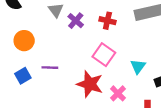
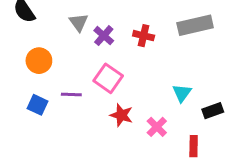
pink square: (104, 55) -> (108, 78), moved
blue square: (23, 76) -> (37, 105), turned -35
red star: (90, 84) -> (121, 115), size x0.7

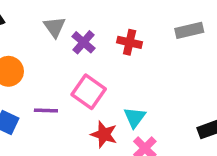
gray rectangle: (195, 25) -> (189, 30), size x0.7
cyan triangle: (182, 93) -> (135, 117), moved

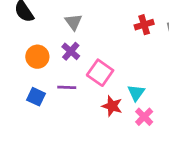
purple cross: (83, 42) -> (71, 51), moved
red cross: (130, 42) -> (144, 25), moved, turned -30

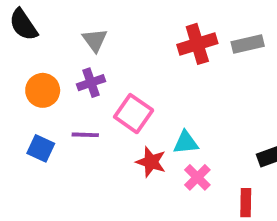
red cross: (144, 25) -> (197, 44), size x1.4
purple cross: (71, 51) -> (91, 83), turned 30
cyan triangle: (136, 93) -> (186, 143), turned 48

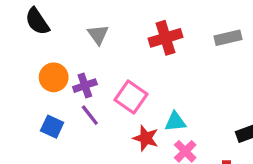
red cross: (197, 44) -> (165, 38), moved
purple cross: (91, 83) -> (85, 86), moved
purple line: (85, 135) -> (90, 115), turned 50

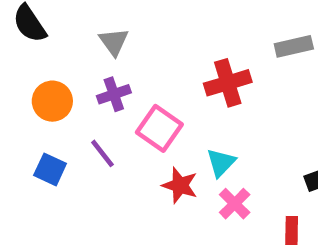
red cross: (165, 38) -> (228, 83), moved
purple cross: (85, 86) -> (114, 94), moved
cyan triangle: (175, 122) -> (221, 163), turned -40

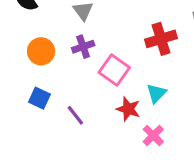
purple line: (102, 153) -> (75, 115), moved
pink cross: (235, 204) -> (153, 135), moved

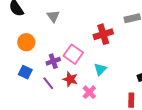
purple cross: (83, 47) -> (53, 61), moved
red star: (128, 109) -> (70, 79), moved
pink cross: (153, 135) -> (89, 92), moved

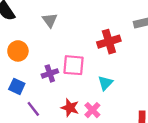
pink square: (73, 54) -> (73, 65), turned -30
red star: (70, 79) -> (70, 108), moved
purple line: (48, 83) -> (33, 109), moved

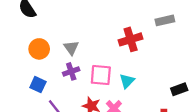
gray triangle: (50, 20) -> (71, 48), moved
pink square: (73, 65) -> (101, 75), moved

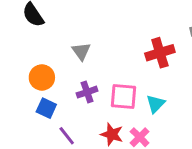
gray triangle: (71, 48) -> (81, 51), moved
orange circle: (39, 49) -> (42, 77), moved

